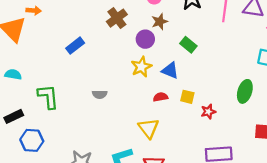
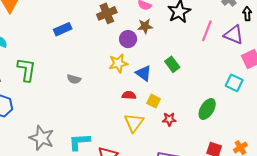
green rectangle: (188, 45) -> (172, 64), moved
yellow triangle: (149, 128) -> (134, 123), moved

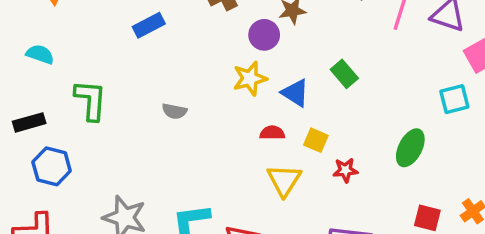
cyan square: (234, 83) -> (454, 99), turned -36

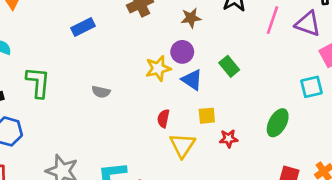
purple circle: (264, 35) -> (182, 52), moved
red semicircle: (272, 133) -> (163, 118), moved, turned -78
yellow square: (316, 140) -> (207, 116), turned -30

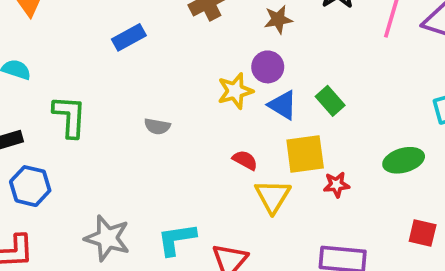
green rectangle: (229, 66) -> (330, 101), moved
yellow square: (207, 116) -> (305, 154), size x1.6
red semicircle: (163, 118) -> (245, 160), turned 108
green ellipse: (278, 123) -> (404, 160), turned 48

